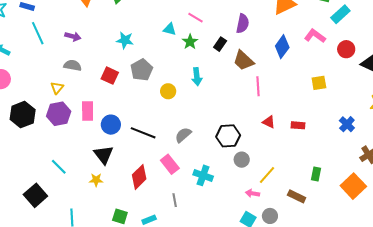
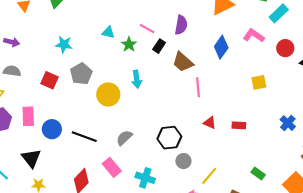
pink line: (195, 18) -> (147, 29), moved
yellow circle: (168, 91) -> (108, 94), size x1.5
black triangle: (104, 155) -> (31, 158), moved
green rectangle: (316, 174) -> (258, 174), turned -64

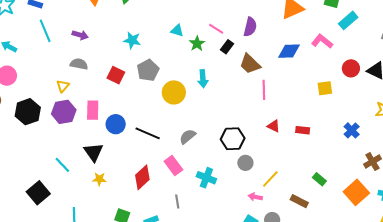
blue diamond: (221, 47) -> (289, 51), turned 50
red circle: (285, 48) -> (351, 68), moved

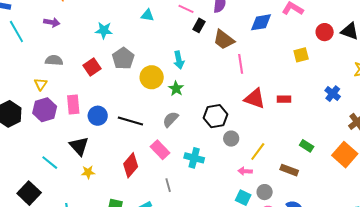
purple arrow: (80, 35) -> (52, 22), moved
green star: (197, 44) -> (176, 89), moved
red square: (116, 75) -> (92, 67), turned 36
red triangle: (274, 126) -> (255, 99), size x1.6

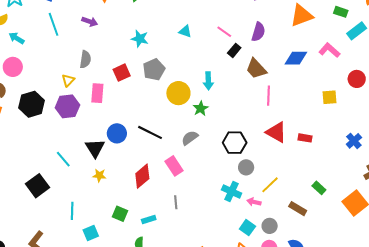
gray semicircle: (54, 60) -> (85, 59), turned 84
pink rectangle: (73, 104) -> (97, 93), moved
blue circle: (98, 116) -> (117, 133), moved
cyan cross: (194, 158) -> (232, 192), moved

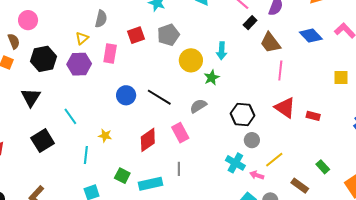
blue diamond: (296, 58) -> (311, 36), turned 40
black triangle: (95, 148) -> (31, 97), moved
cyan line: (72, 211) -> (86, 155), moved
cyan rectangle: (149, 220) -> (150, 184), size x1.6

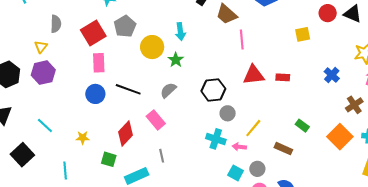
red square: (136, 35) -> (93, 33), size x1.4
pink rectangle: (110, 53) -> (99, 63), moved
red triangle: (285, 108) -> (254, 75), turned -30
cyan line: (86, 155) -> (65, 171), moved
green square: (122, 176) -> (109, 159), moved

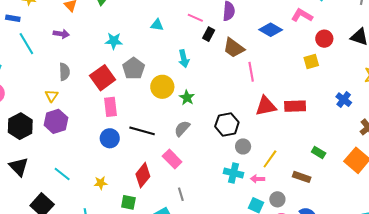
red circle: (328, 13) -> (324, 39), moved
cyan arrow: (180, 32) -> (184, 59), moved
red rectangle: (283, 77) -> (295, 106), size x1.5

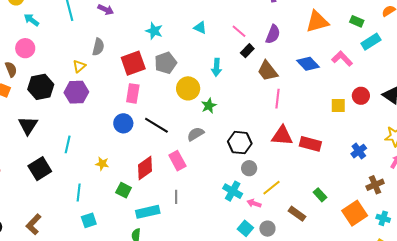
red circle: (324, 39) -> (361, 96), moved
cyan line: (62, 174) -> (68, 144), turned 48

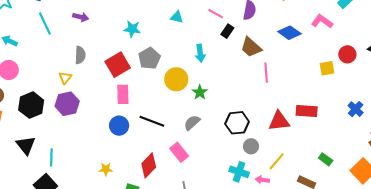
red triangle: (282, 136) -> (279, 121), moved
cyan line: (68, 144) -> (51, 157), moved

